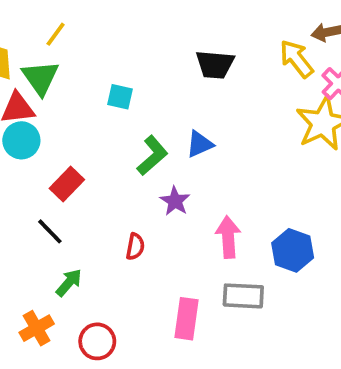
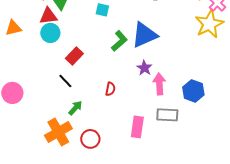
blue triangle: (200, 144) -> (144, 35), size x1.8
purple star: (175, 201) -> (144, 68), moved
orange cross: (37, 328) -> (58, 132), size x1.5

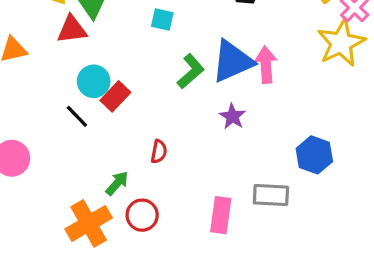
cyan circle: (50, 33) -> (94, 81), moved
black line: (65, 81) -> (77, 116), moved
pink arrow: (159, 84) -> (266, 65), moved
red semicircle: (110, 89) -> (159, 152), moved
red circle: (90, 139) -> (142, 215), moved

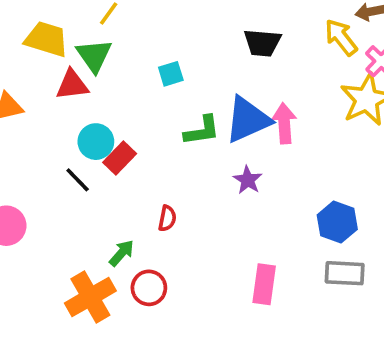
cyan square: (162, 19) -> (171, 74), turned -30
green L-shape: (191, 71) -> (202, 131), turned 33
gray rectangle: (271, 195) -> (345, 273), moved
pink rectangle: (221, 215) -> (264, 284), moved

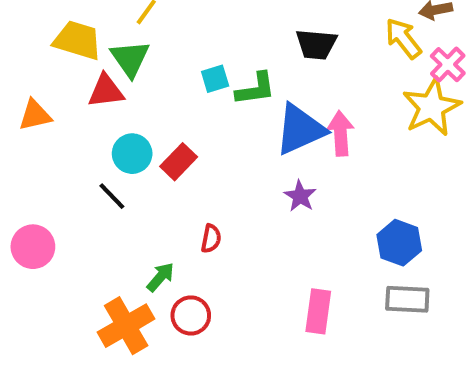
green L-shape: (202, 131) -> (256, 89), moved
red rectangle: (120, 158) -> (179, 162), moved

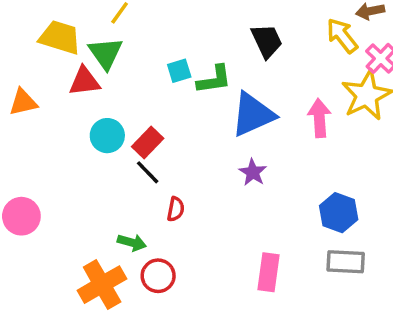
black trapezoid: (316, 44) -> (267, 41), turned -120
pink arrow: (341, 133) -> (319, 118), moved
black line: (112, 196) -> (148, 172), moved
green arrow: (160, 277) -> (132, 242), turned 64

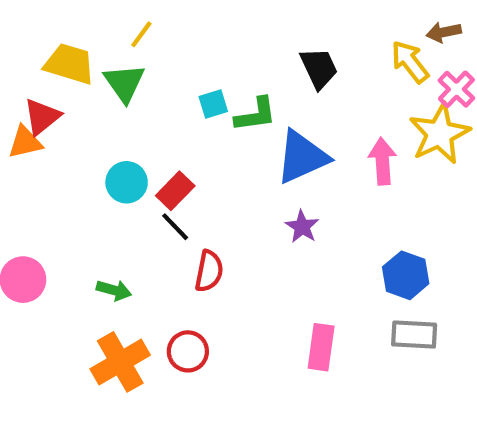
red triangle: (84, 81) -> (42, 117), moved, turned -32
red semicircle: (176, 209) -> (209, 271), size x1.4
green arrow: (132, 242) -> (114, 290), moved

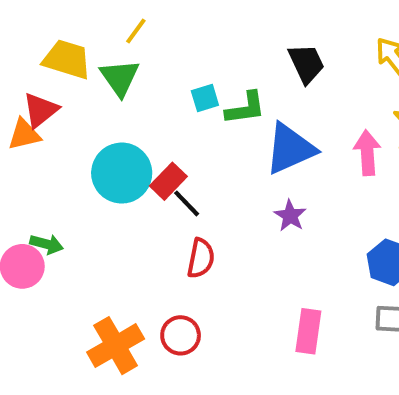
cyan circle: (127, 182) -> (122, 173), size x1.5
black line: (175, 227) -> (187, 203), moved
green arrow: (114, 290) -> (47, 244), moved

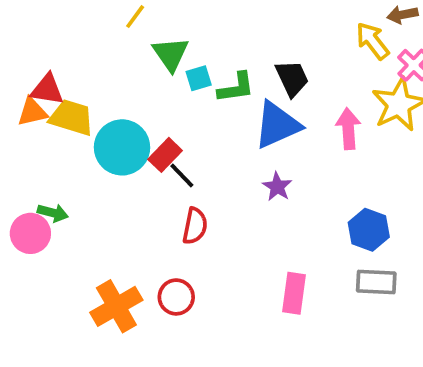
yellow trapezoid: (67, 59) -> (72, 118), moved
black trapezoid: (306, 63) -> (292, 78), moved
green triangle: (120, 78) -> (171, 54), moved
red triangle: (40, 110) -> (47, 89), turned 48

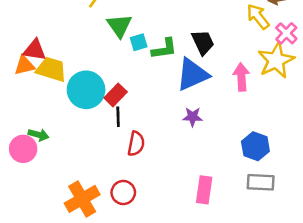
black line: (182, 175) -> (118, 117), moved, turned 42
purple star: (277, 187) -> (193, 117), turned -30

